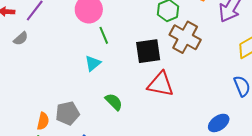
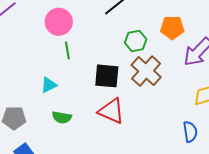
cyan triangle: (93, 63) -> (49, 85), moved
green semicircle: (114, 102) -> (62, 117), turned 132

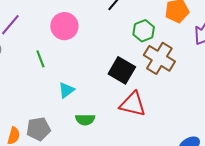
green line: (67, 50) -> (40, 59), moved
black square: (107, 76) -> (122, 70), turned 36

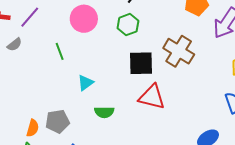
green hexagon: (144, 31) -> (128, 25), moved
black square: (122, 70) -> (141, 63), turned -32

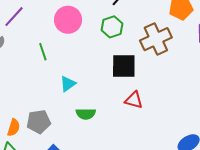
brown cross: (179, 51) -> (156, 39), moved, turned 32
red triangle: (152, 97) -> (134, 100), size x0.7

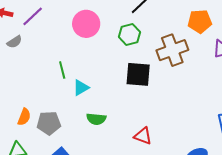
green line: (43, 52) -> (62, 70), moved
red triangle: (134, 100) -> (143, 136), moved
orange semicircle: (14, 128) -> (24, 117), moved

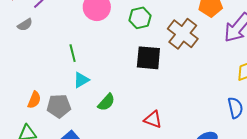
brown cross: (172, 50) -> (183, 34), turned -32
cyan triangle: (81, 88) -> (81, 80), moved
green semicircle: (96, 119) -> (106, 102), turned -54

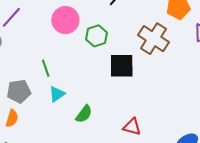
green hexagon: (140, 18) -> (97, 36), moved
gray pentagon: (59, 106) -> (19, 91), moved

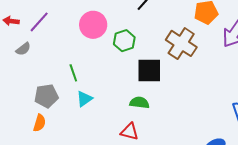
green semicircle: (84, 114) -> (139, 103), moved, turned -120
red triangle: (132, 127) -> (130, 132), moved

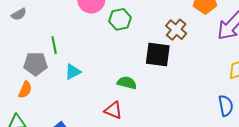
brown cross: (181, 43) -> (176, 30), size x0.7
black square: (149, 71) -> (158, 54), moved
green line: (73, 73) -> (54, 45), moved

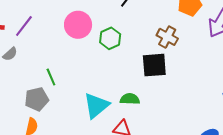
cyan triangle: (73, 72) -> (96, 106), moved, size x1.6

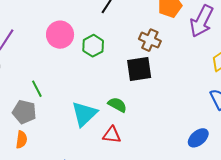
gray pentagon: (37, 99) -> (24, 112), turned 30
green semicircle: (130, 99) -> (117, 105), turned 30

